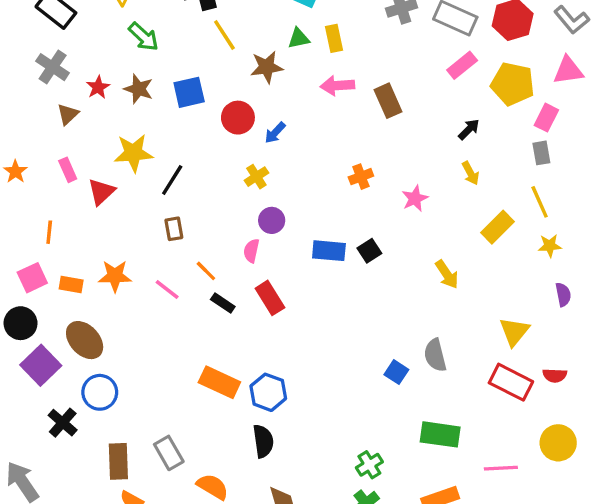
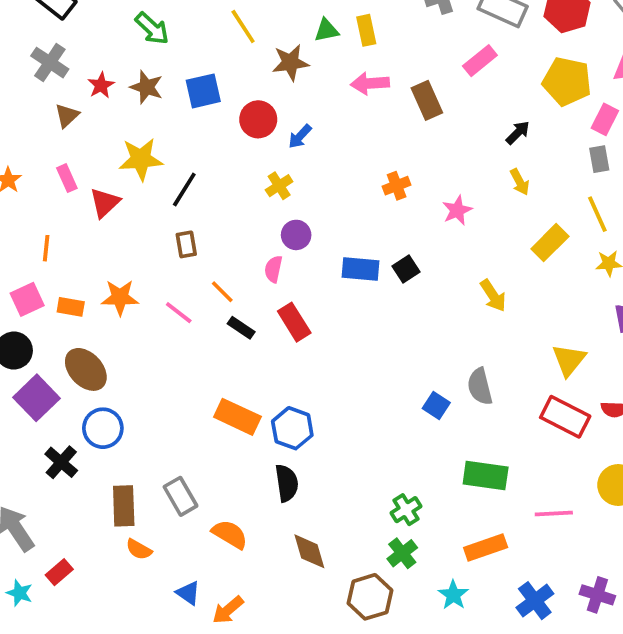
pink rectangle: (462, 65) -> (480, 61), moved

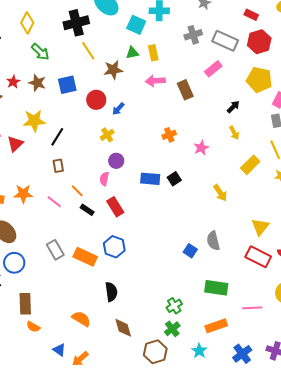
blue hexagon: (292, 428) -> (114, 247), moved
gray rectangle: (181, 496) -> (55, 250), moved

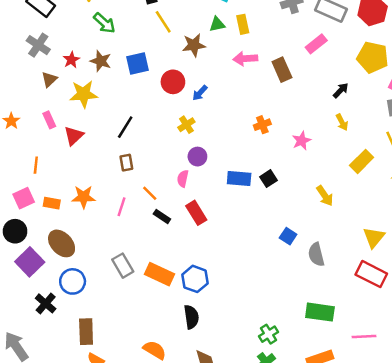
yellow star: (34, 121) -> (84, 94), moved
pink line: (54, 202) -> (122, 207), turned 70
blue hexagon: (114, 247) -> (195, 279), moved
blue square: (190, 251) -> (288, 236), moved

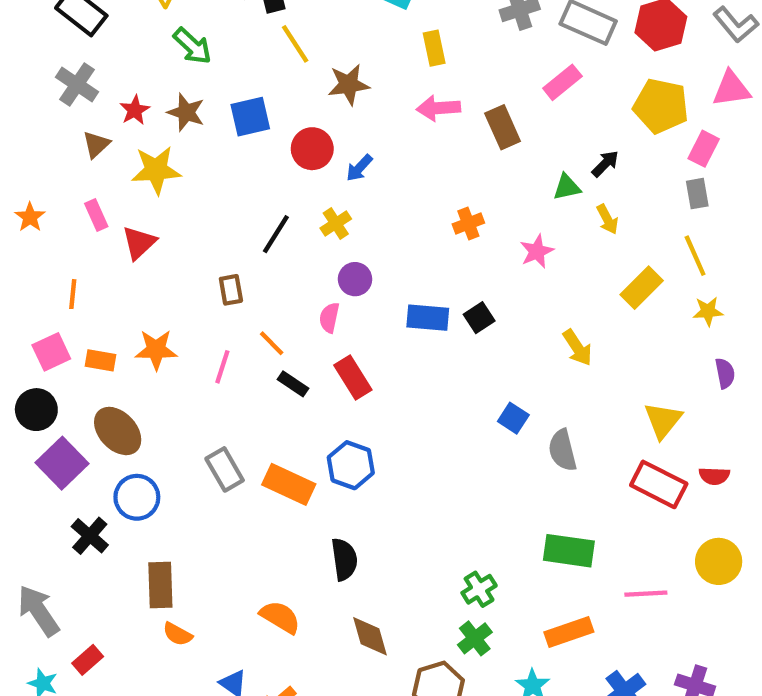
green triangle: (217, 24) -> (567, 187), moved
black line: (125, 127) -> (276, 234), moved
blue hexagon: (195, 279) -> (351, 465), moved

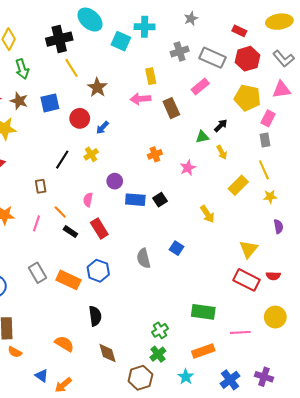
green arrow: (192, 46) -> (22, 69), turned 30
yellow rectangle: (434, 48) -> (151, 76), moved
brown star: (349, 85) -> (97, 87), turned -30
purple circle: (355, 279) -> (115, 181), moved
gray semicircle: (562, 450) -> (144, 258), moved

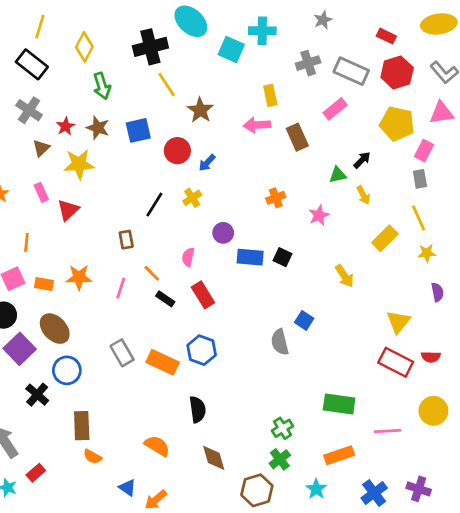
black square: (160, 200) -> (282, 257), turned -32
gray semicircle: (144, 258) -> (280, 342), moved

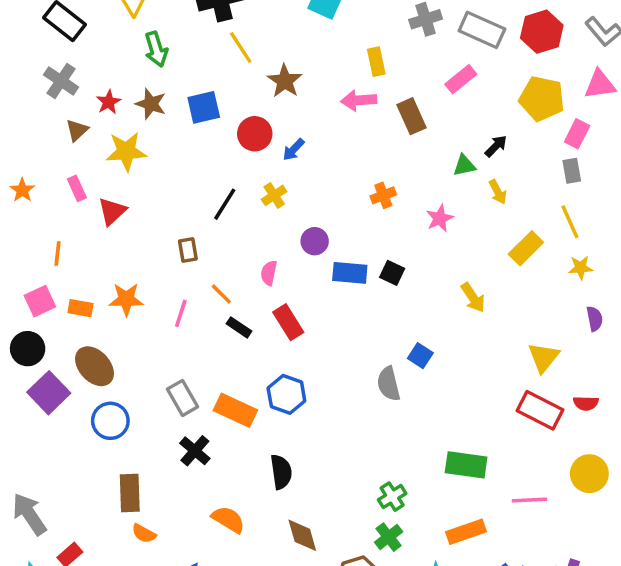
black cross: (37, 395) -> (195, 451), moved

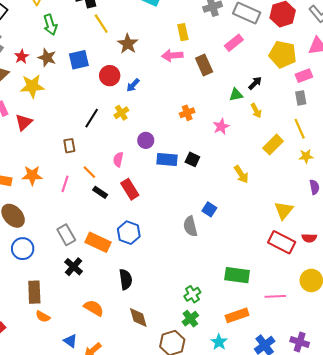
pink rectangle: (577, 134) -> (304, 76), turned 42

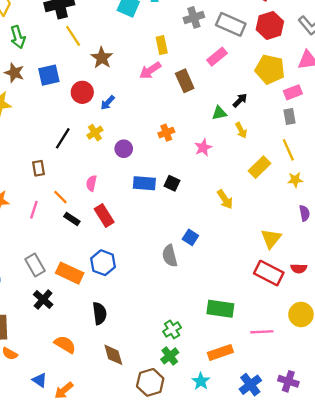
pink arrow: (172, 55) -> (150, 70), turned -30
purple circle: (146, 140) -> (124, 149), moved

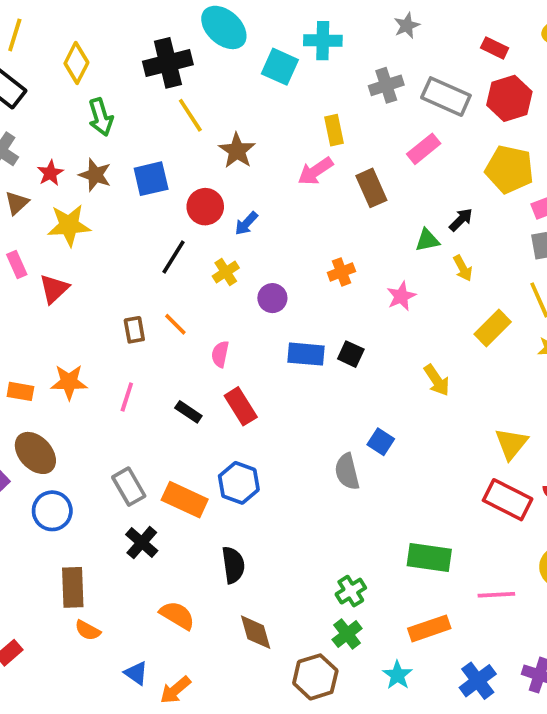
black line: (63, 138) -> (174, 257), moved
orange line: (60, 197) -> (175, 324), moved

